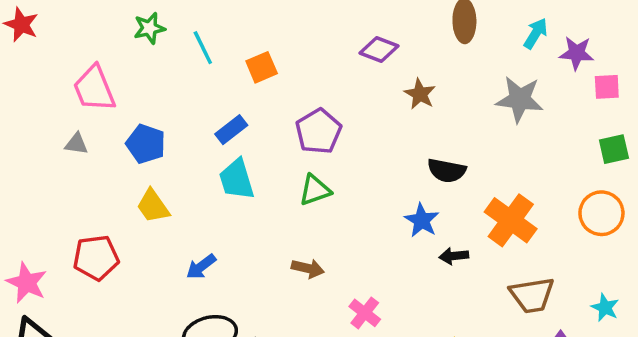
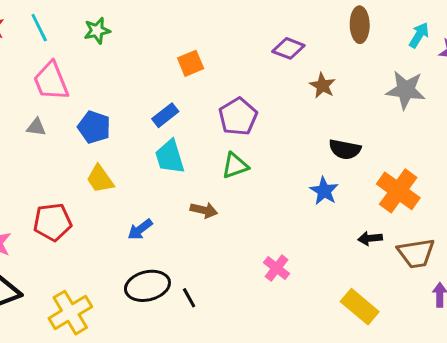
cyan line: (203, 48) -> (39, 28), moved
black arrow: (454, 256) -> (370, 238), moved
brown arrow: (308, 268) -> (204, 210), moved

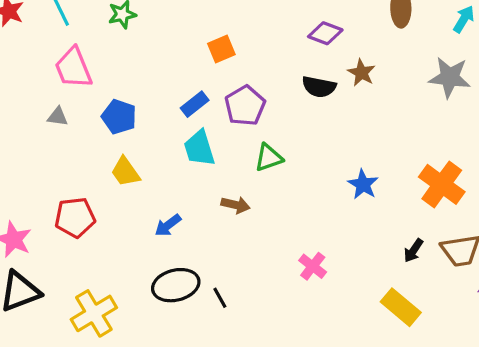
purple pentagon: (238, 117) -> (245, 106), moved
black semicircle: (345, 149) -> (319, 87), moved
black arrow: (370, 238) -> (413, 251), moved, turned -50

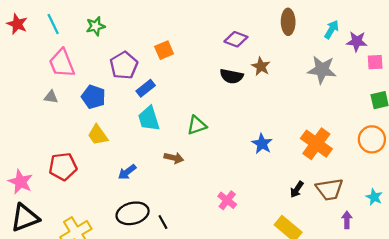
purple pentagon: (245, 106) -> (124, 65), moved

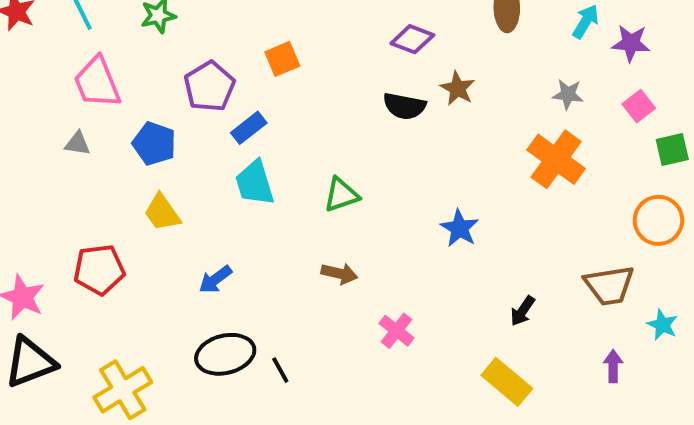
pink square: (375, 62) -> (639, 106), moved, turned -35
gray star: (322, 70) -> (568, 94), size x0.6
orange cross: (316, 144) -> (556, 159), moved
brown arrow: (174, 158) -> (339, 274), moved
brown trapezoid: (329, 189) -> (609, 285), moved

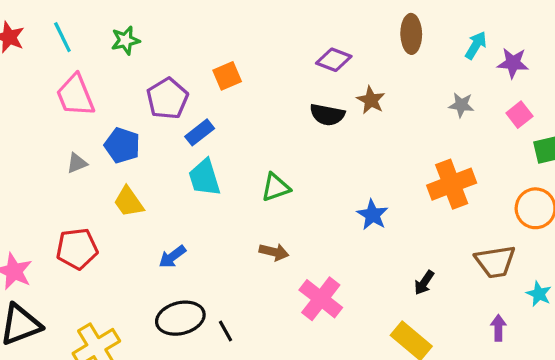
gray triangle: (77, 144) -> (77, 163), moved, turned -30
orange cross: (556, 159) -> (452, 184), moved, turned 33
pink cross: (397, 331) -> (321, 299), size x1.5

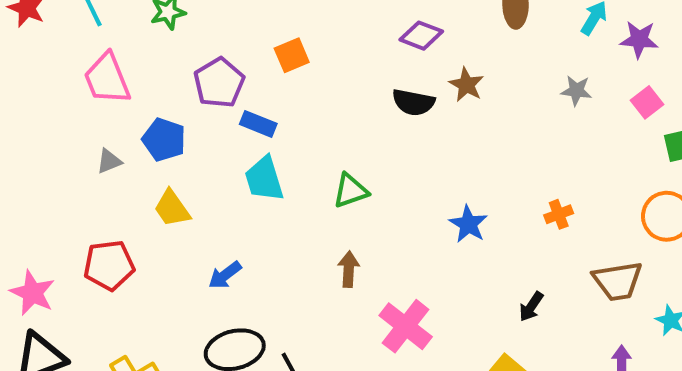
blue rectangle: (200, 132) -> (258, 124), turned 60
orange cross: (452, 184) -> (559, 214), moved, size x0.5
brown arrow: (274, 252) -> (349, 269), turned -100

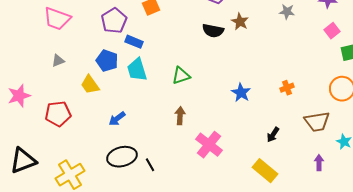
pink trapezoid: (107, 79) -> (57, 19), turned -48
gray star: (576, 91) -> (287, 12), moved
blue pentagon: (164, 140) -> (107, 61), moved
pink star: (32, 293) -> (19, 96), moved, turned 30

